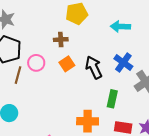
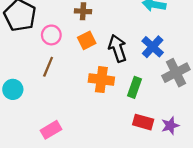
brown line: (18, 75) -> (48, 67), moved
orange cross: (88, 121) -> (101, 80), moved

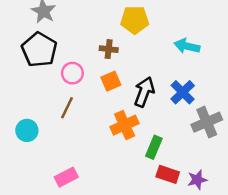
black arrow: (117, 48) -> (144, 92), turned 36
orange cross: (101, 80) -> (125, 125), turned -35
green rectangle: (134, 87) -> (154, 147), moved

